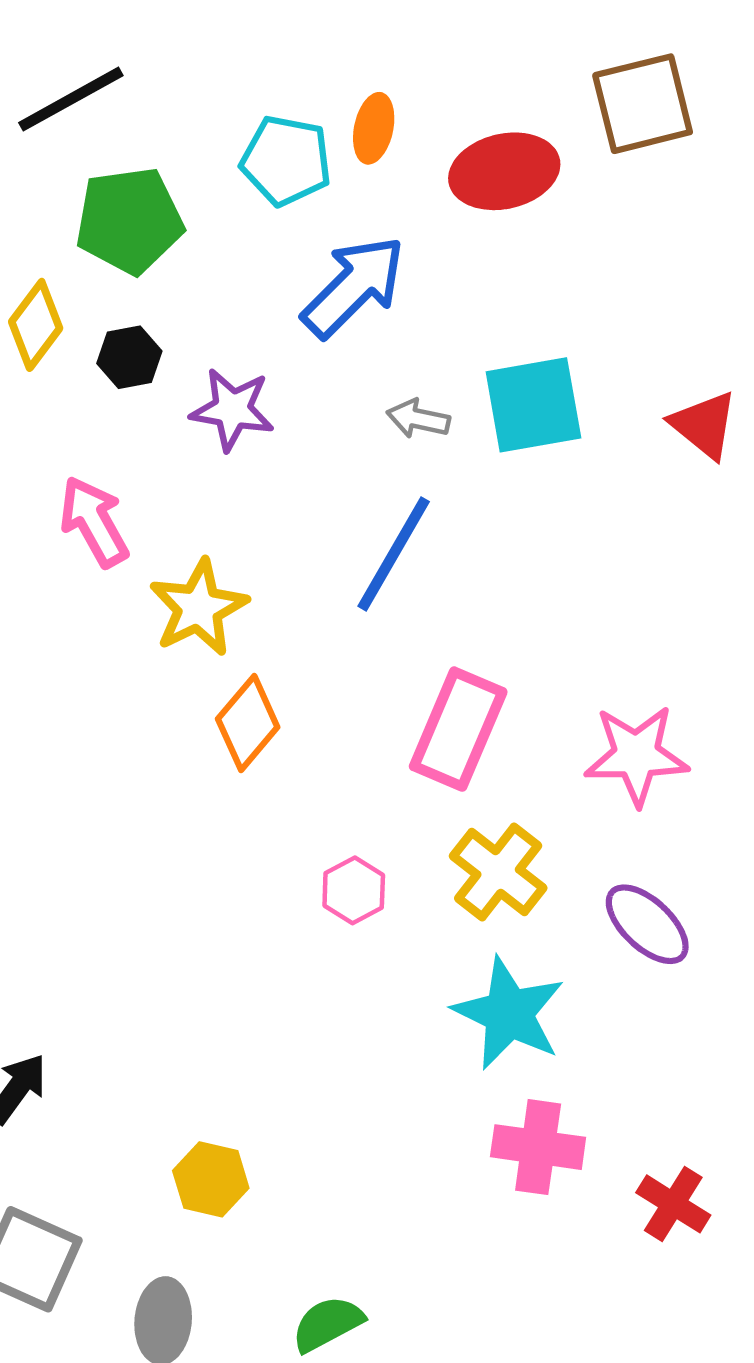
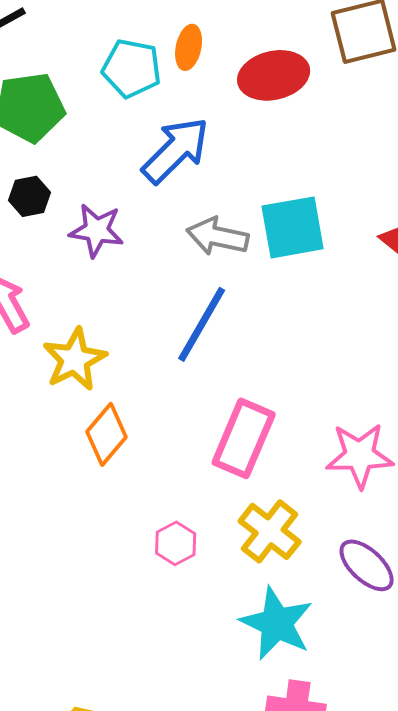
gray arrow: (418, 419) -> (218, 236), size x1.5

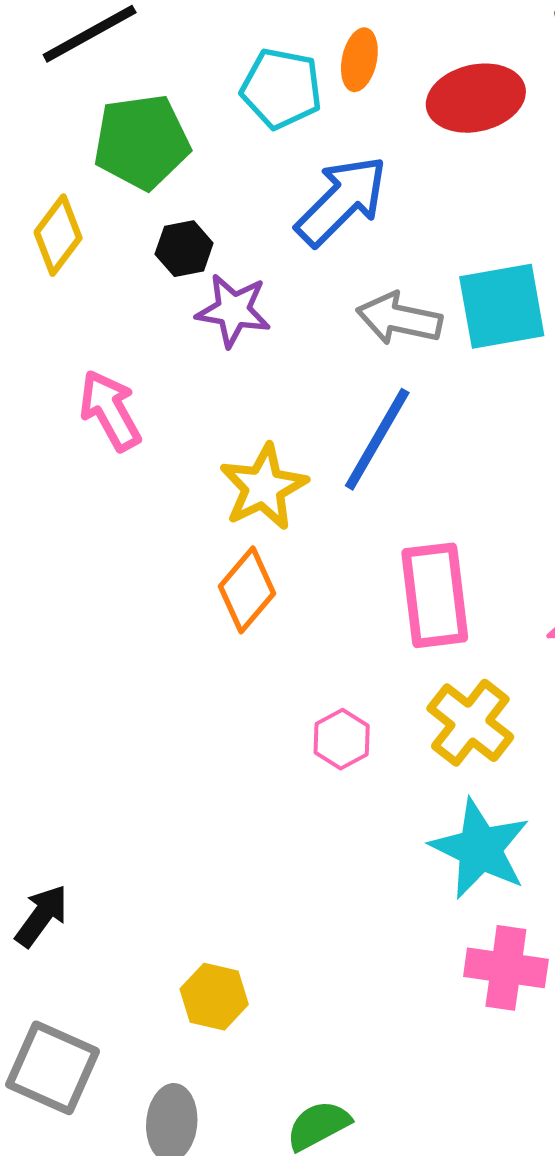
black hexagon: (30, 196) -> (184, 249), moved
yellow star: (75, 359) -> (264, 487), moved
pink rectangle: (244, 438) -> (435, 595), turned -30

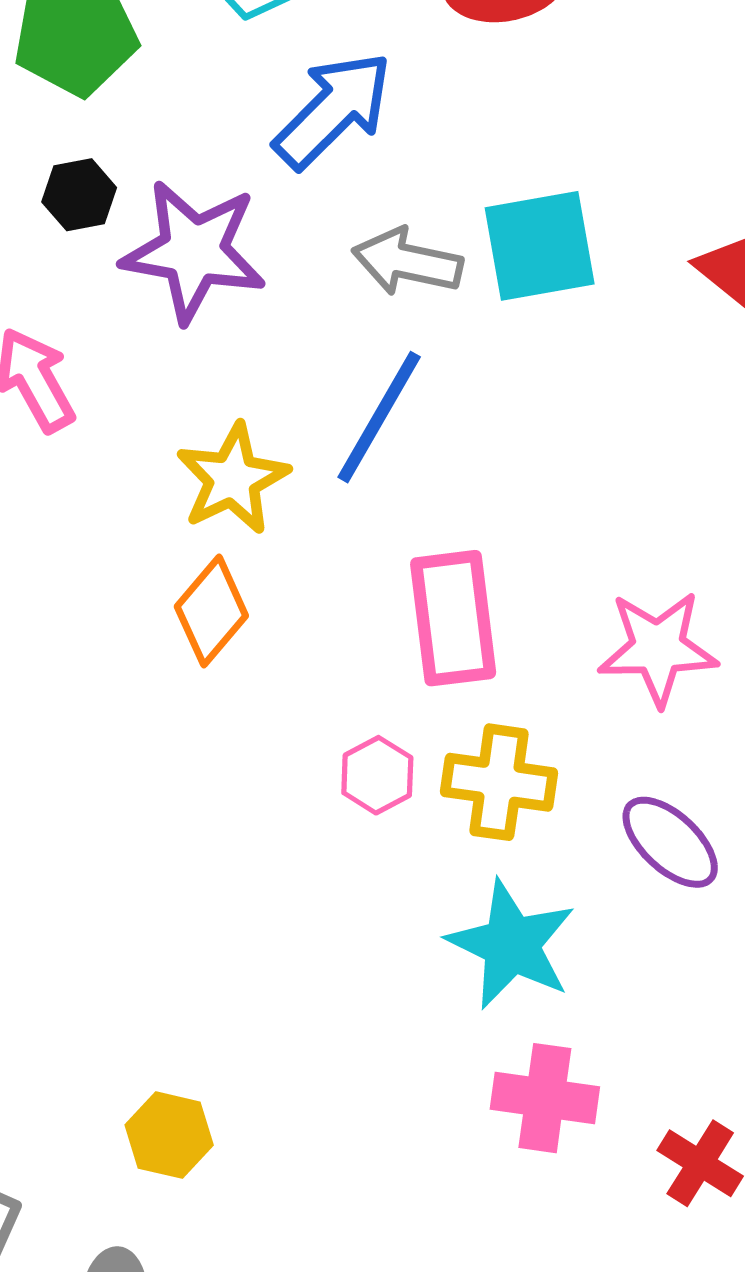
black hexagon: (184, 249) -> (79, 195), moved
purple star: (233, 310) -> (194, 251), size x1.5
yellow cross: (470, 723) -> (499, 782), turned -30
pink hexagon: (342, 739) -> (377, 775), moved

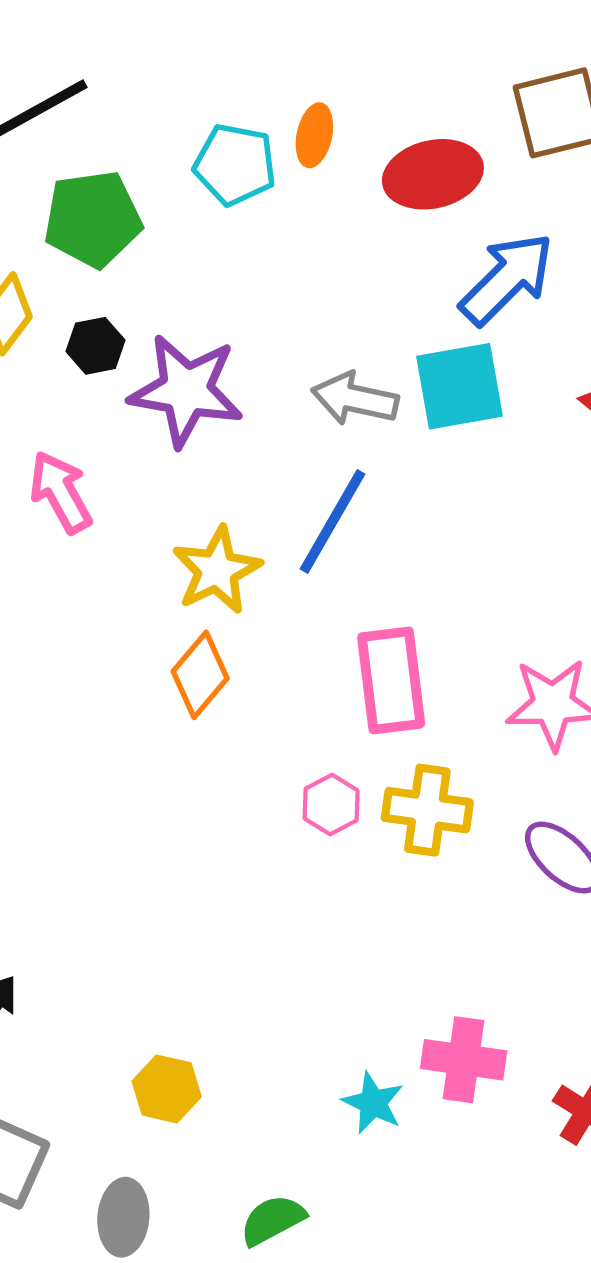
blue arrow: (333, 110) -> (507, 279), moved
cyan star: (511, 945) -> (373, 1103), moved, size x0.6

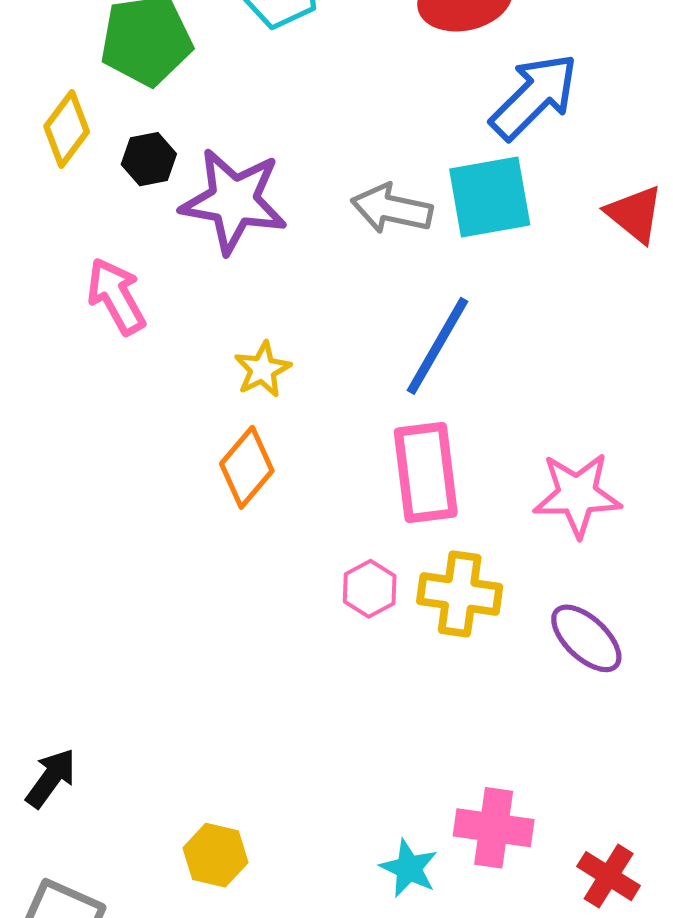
blue line: (333, 521) -> (437, 346), moved
yellow star: (217, 570) -> (262, 369), size x0.7

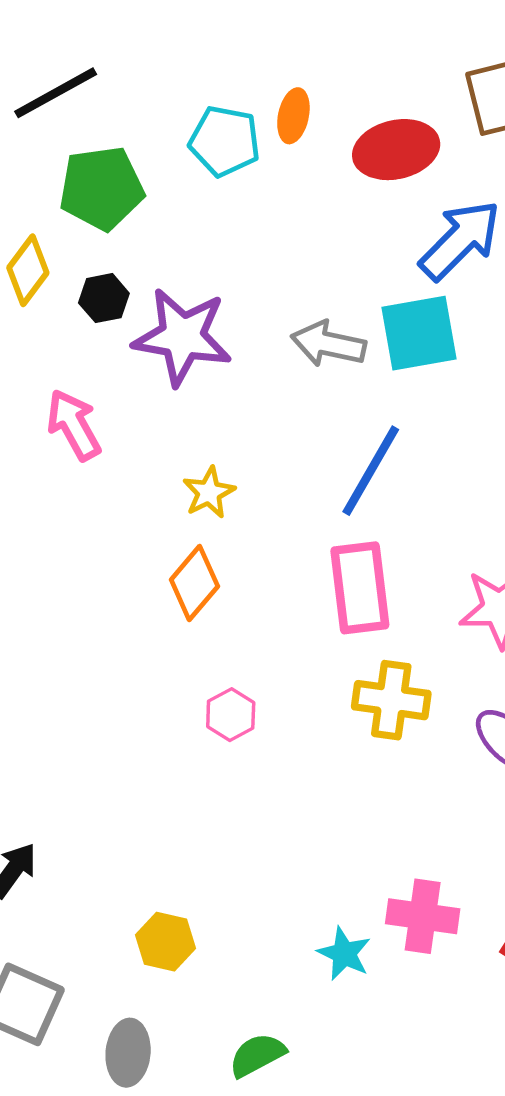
pink hexagon: (370, 589) -> (231, 715), moved

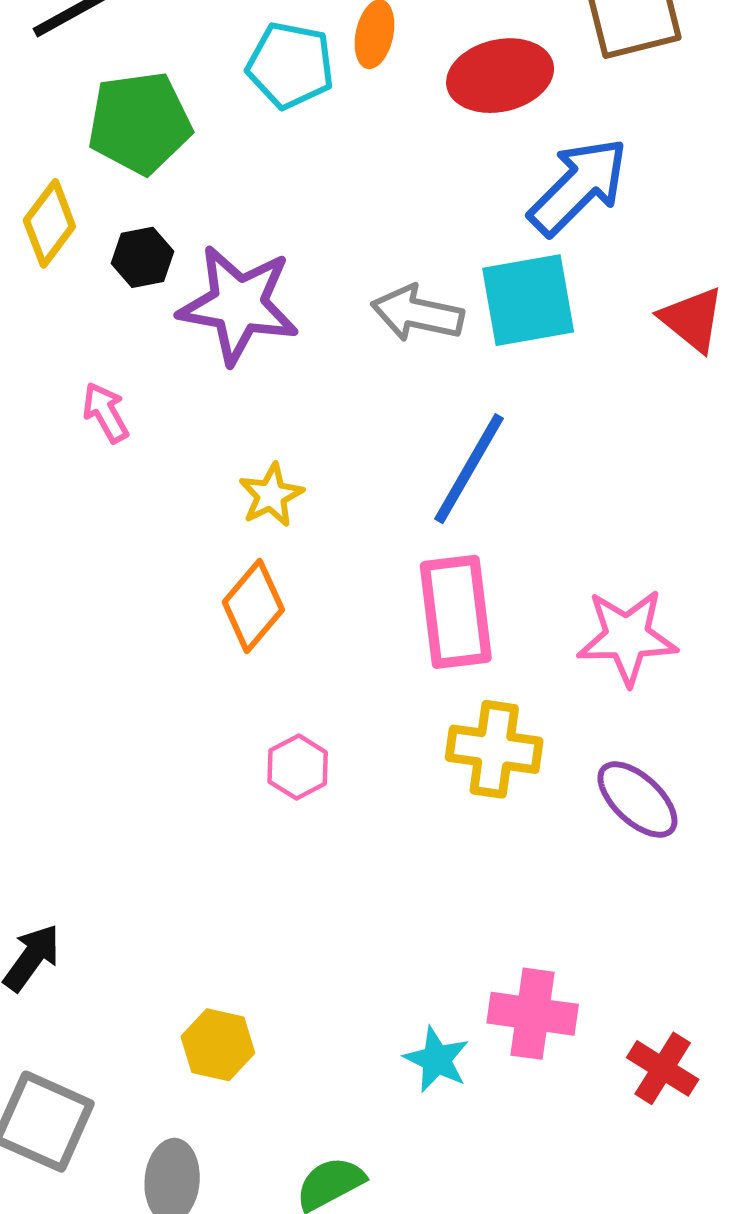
pink arrow: (74, 425) -> (106, 412), size x0.7

